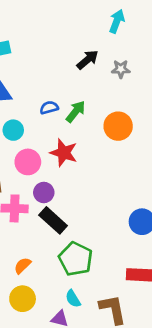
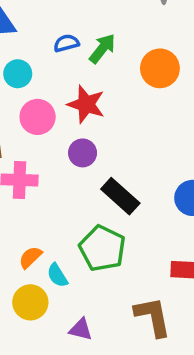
purple circle: (44, 193) -> (83, 153), moved
black rectangle: (53, 220) -> (120, 196), moved
cyan semicircle: (73, 299) -> (57, 275), moved

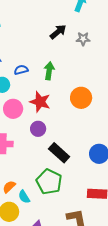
blue semicircle: (66, 43) -> (21, 70), moved
green arrow: (102, 49) -> (49, 71), turned -30
orange circle: (160, 68) -> (81, 98), moved

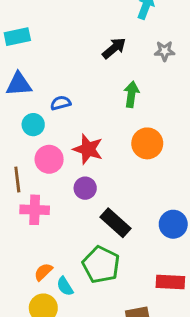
gray star: (83, 39) -> (165, 51), moved
green arrow: (49, 71) -> (131, 94), moved

